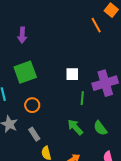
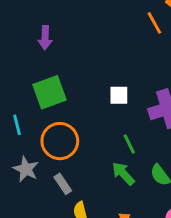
green line: (82, 98) -> (129, 144), moved, turned -32
orange circle: (32, 105) -> (60, 141), size x1.6

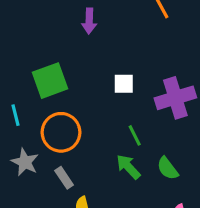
purple arrow: (45, 38) -> (89, 21), moved

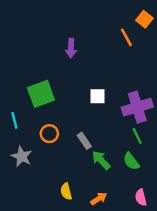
orange circle: (61, 132) -> (49, 134), size x0.6
green line: (135, 135) -> (137, 136), moved
gray rectangle: (64, 178) -> (84, 141), moved

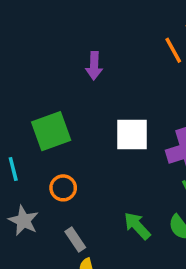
white square: (97, 96) -> (132, 135), size x1.5
gray rectangle: (84, 141) -> (75, 240), moved

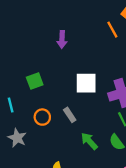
green square: (51, 131) -> (35, 81), size x0.7
gray rectangle: (75, 240) -> (70, 115), moved

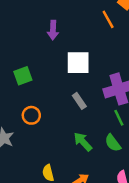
white square: (86, 83) -> (78, 63), moved
gray rectangle: (70, 115) -> (79, 101), moved

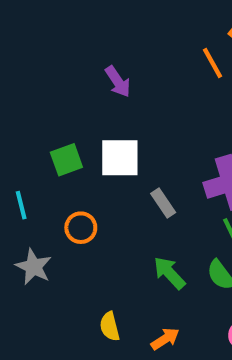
purple arrow: (53, 30) -> (118, 82), turned -36
white square: (78, 63) -> (120, 158), moved

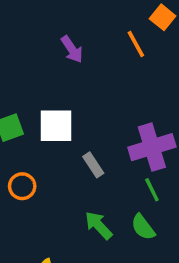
purple arrow: (118, 82) -> (72, 49), moved

